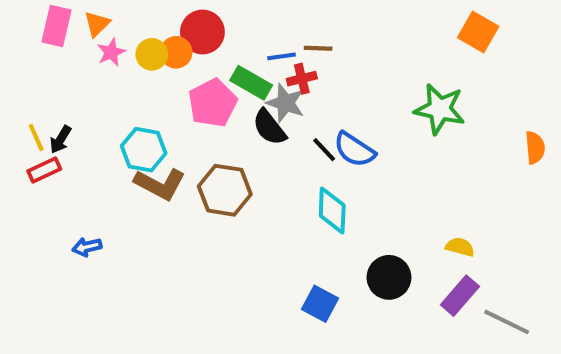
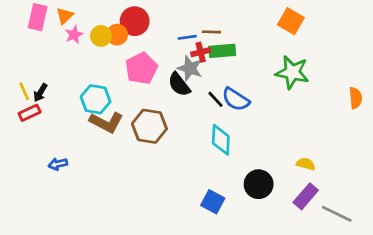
orange square: (478, 32) -> (291, 21), moved
green rectangle: (251, 83) -> (222, 51), moved, turned -35

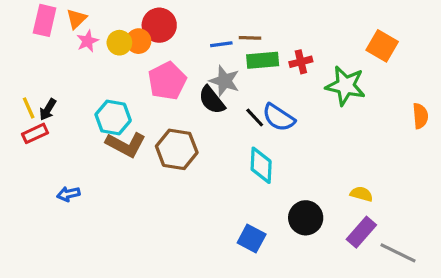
orange square: (291, 21) -> (382, 46), moved
red cross: (201, 52) -> (301, 62), moved

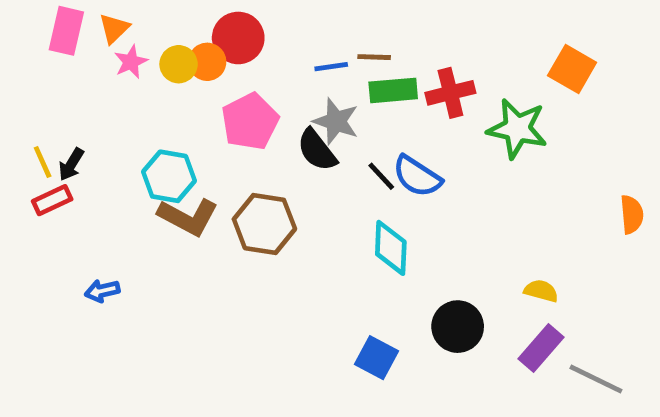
red cross: (301, 62) -> (450, 93), size x1.4
orange semicircle: (420, 116) -> (632, 214), moved

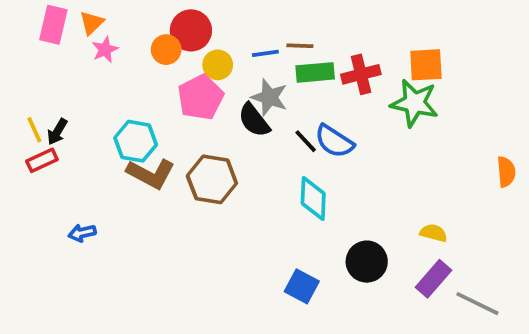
yellow circle: (179, 64) -> (218, 65), moved
orange square: (572, 69) -> (426, 65), moved, turned -33

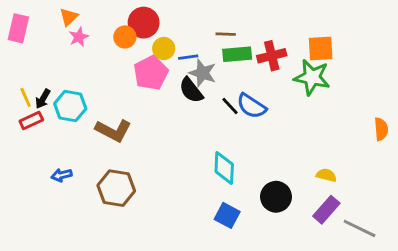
pink rectangle: (53, 25) -> (18, 28), moved
blue line: (265, 53) -> (188, 57), moved
cyan hexagon: (136, 141) -> (70, 106), moved
brown hexagon: (212, 179) -> (116, 188), moved
cyan diamond: (313, 199) -> (224, 168), moved

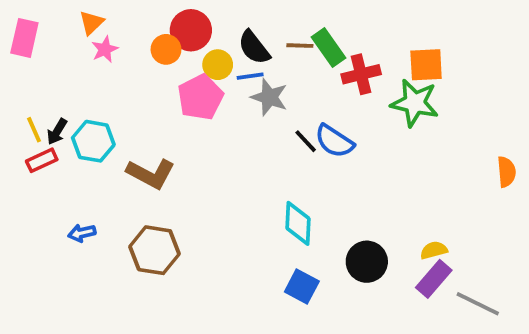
green rectangle: (237, 54) -> (329, 47), moved, turned 60
black semicircle: (191, 90) -> (254, 47), moved
yellow semicircle: (326, 175) -> (434, 250), moved, turned -30

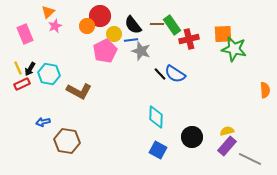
pink rectangle: (24, 38) -> (25, 34), moved, turned -36
green star: (415, 103) -> (234, 49), moved
brown hexagon: (155, 250) -> (67, 141), moved

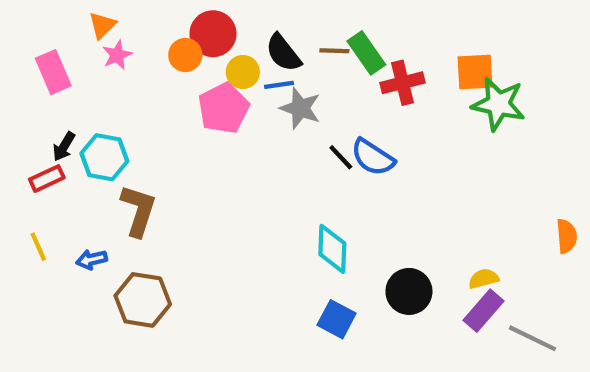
yellow line: (18, 68) -> (38, 247), moved
orange semicircle: (265, 90) -> (567, 236), moved
brown L-shape: (79, 91) -> (138, 210), moved, turned -100

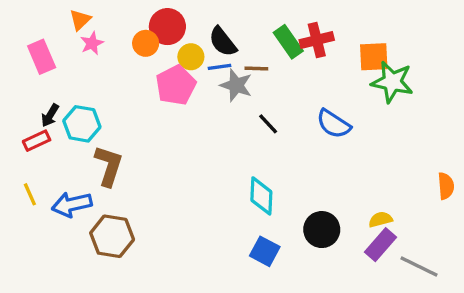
brown line: (334, 51) -> (256, 68), moved
red cross: (403, 83) -> (317, 40), moved
blue semicircle: (373, 157) -> (333, 124), moved
blue arrow: (92, 259) -> (72, 204), size x1.6

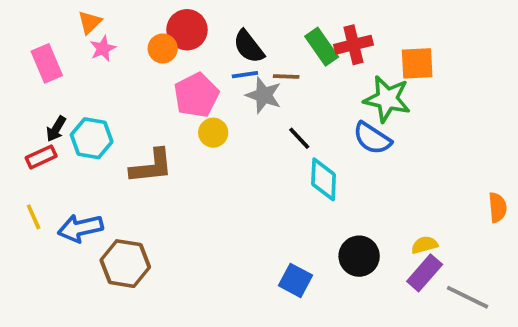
yellow circle: (191, 57) -> (213, 133), moved
green star: (392, 82) -> (387, 99), moved
brown L-shape: (109, 166) -> (151, 166), moved, turned 66
cyan diamond: (261, 196) -> (324, 179), moved

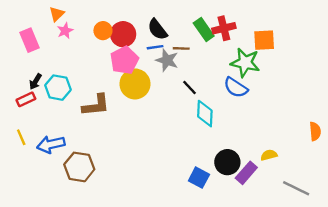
red circle: (187, 30) -> (123, 34), moved
yellow circle: (213, 133) -> (135, 84), size x1.6
purple rectangle: (425, 273) -> (246, 173), moved
blue square: (295, 280) -> (199, 178), moved

